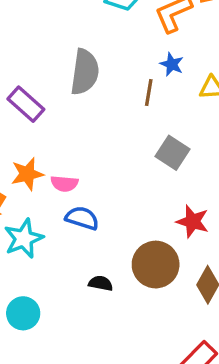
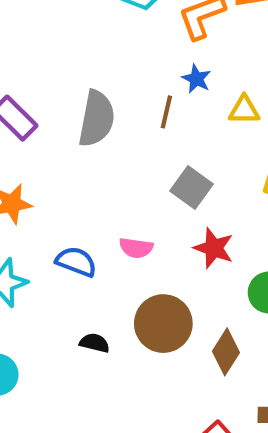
gray semicircle: (85, 72) -> (97, 119), moved
pink semicircle: (64, 184) -> (136, 248), moved
red star: (193, 221) -> (214, 248), moved

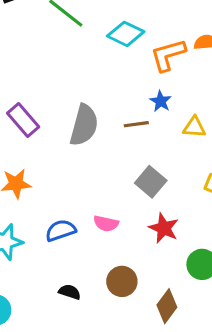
brown line: (166, 112) -> (136, 124), turned 65
blue semicircle: (76, 262) -> (61, 230), turned -44
brown circle: (163, 324) -> (122, 281), size x0.7

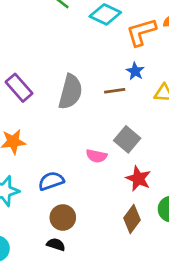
pink semicircle: (106, 224) -> (96, 156), moved
brown circle: (122, 281) -> (63, 217), moved
black semicircle: (70, 292) -> (56, 244), moved
brown diamond: (167, 306) -> (132, 219), moved

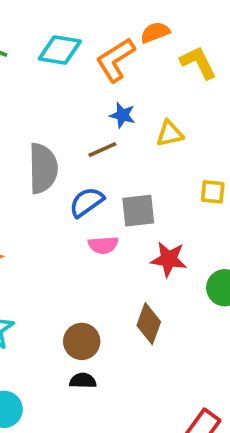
gray square: (127, 139) -> (138, 211), turned -30
blue semicircle: (51, 181) -> (87, 202), moved
brown diamond: (132, 219) -> (149, 324), moved

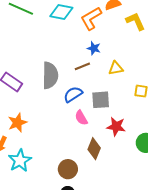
yellow triangle: (170, 134) -> (116, 68), moved
pink semicircle: (103, 245) -> (81, 118), turned 63
brown diamond: (149, 324) -> (94, 149), moved

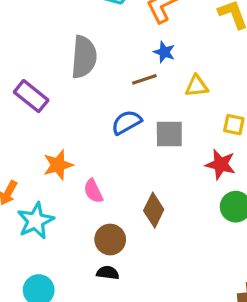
gray semicircle: (50, 75) -> (84, 57), moved
pink semicircle: (81, 118) -> (93, 191), moved
orange star: (17, 123) -> (58, 165), moved
red star: (116, 127) -> (221, 164), moved

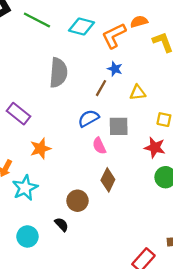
brown line: (144, 79) -> (101, 88), turned -42
purple rectangle: (31, 96) -> (19, 114), moved
pink semicircle: (93, 191) -> (99, 146), moved
black semicircle: (108, 273) -> (62, 224), moved, turned 40

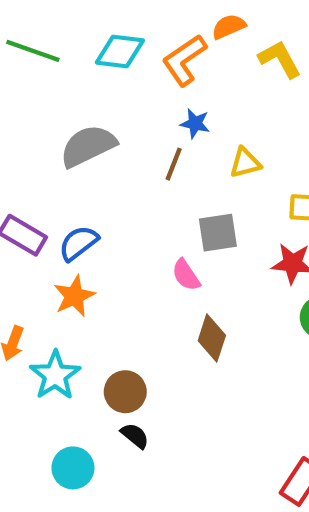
gray semicircle: (58, 73) -> (88, 146), turned -112
blue semicircle: (88, 118) -> (78, 243), moved
brown circle: (77, 201) -> (125, 392), moved

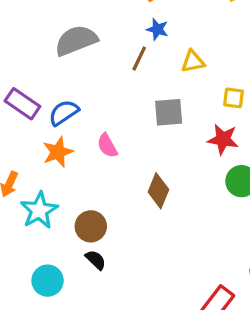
pink semicircle: (186, 275) -> (107, 146), moved

